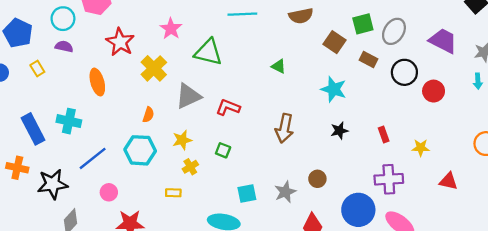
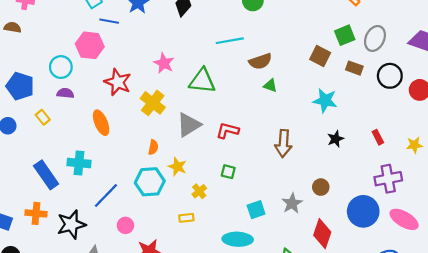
brown semicircle: (301, 16) -> (260, 61), moved
yellow star: (182, 140) -> (177, 167), moved, turned -30

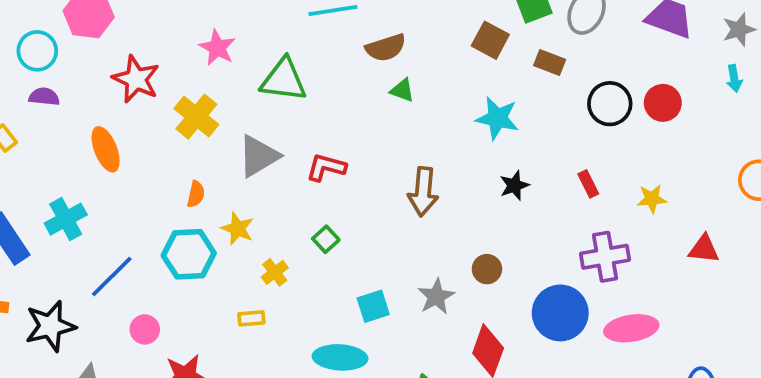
black circle: (390, 76) -> (610, 104), moved
cyan cross: (79, 163) -> (66, 219), turned -35
green square: (228, 172) -> (326, 239), turned 32
pink ellipse: (404, 219) -> (631, 328), turned -40

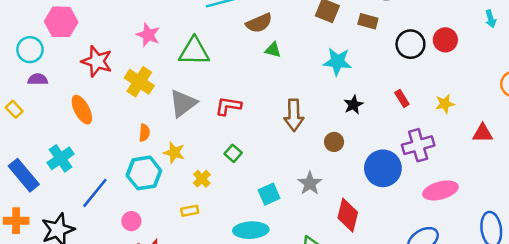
brown circle: (487, 269) -> (334, 142), moved
blue circle: (560, 313) -> (383, 168), moved
pink circle: (145, 329) -> (131, 221), moved

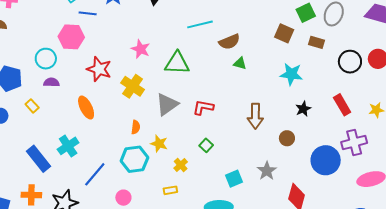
red rectangle: (402, 98) -> (342, 105), size x1.5

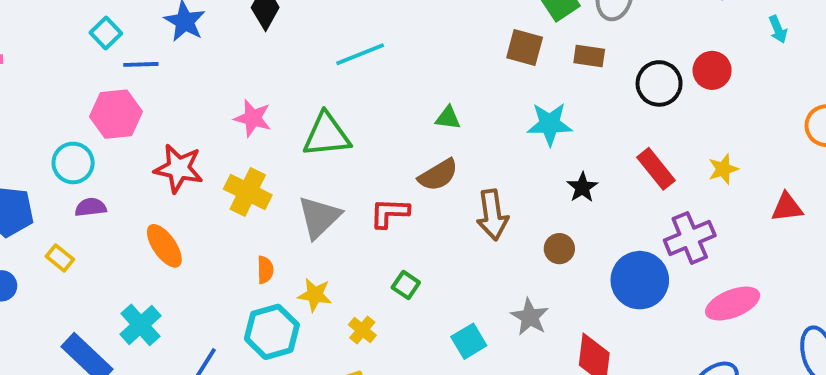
brown semicircle: (229, 42) -> (438, 175), moved

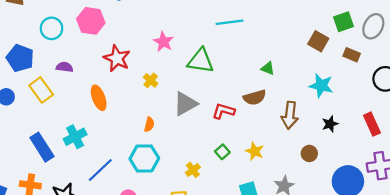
cyan circle: (73, 163) -> (52, 28), moved
yellow cross: (248, 192) -> (151, 80), size x0.6
brown arrow: (492, 215) -> (290, 115), moved
yellow rectangle: (60, 258) -> (41, 90), size x1.6
yellow star: (315, 295) -> (255, 151), moved

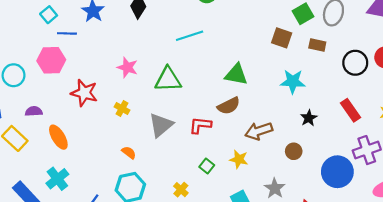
green triangle: (268, 68) -> (236, 74), size x1.6
orange ellipse: (99, 98) -> (58, 137), moved
brown arrow: (290, 115) -> (259, 131), moved, turned 76
orange semicircle: (149, 124) -> (129, 153), turned -56

